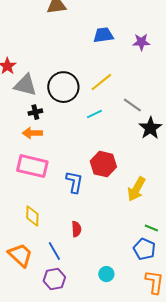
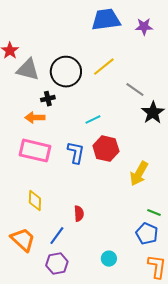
blue trapezoid: (103, 35) -> (106, 20), size x1.4
black cross: (35, 112) -> (48, 99), moved
cyan line: (94, 114) -> (93, 120), moved
blue L-shape: (74, 182) -> (76, 153), moved
blue line: (54, 251) -> (57, 236), turned 66

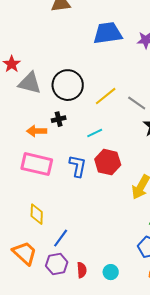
yellow line: (104, 67) -> (106, 96), moved
black cross: (48, 99) -> (59, 119), moved
red semicircle: (79, 214) -> (82, 270), moved
blue line: (57, 236) -> (61, 238), moved
purple hexagon: (57, 264) -> (57, 264), moved

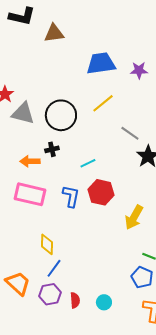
yellow line: (106, 96) -> (103, 103), moved
yellow diamond: (37, 214) -> (47, 244), moved

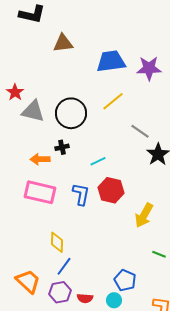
brown triangle: (54, 33) -> (63, 43), moved
purple star: (139, 70) -> (149, 68), size x1.4
blue pentagon: (142, 277) -> (125, 280), moved
red semicircle: (75, 300) -> (85, 298), turned 98

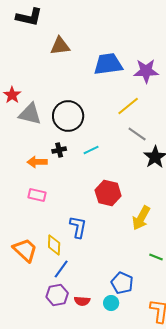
yellow line: (113, 101) -> (128, 106), moved
cyan line: (98, 161) -> (91, 150), moved
pink rectangle: (40, 192) -> (37, 195), size x0.6
blue L-shape: (81, 194) -> (78, 227), moved
orange trapezoid: (28, 281) -> (25, 250), moved

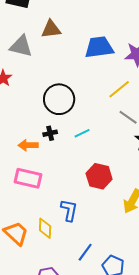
gray triangle: (30, 114) -> (21, 46), moved
pink rectangle: (37, 195) -> (28, 178), size x1.5
blue line: (61, 269) -> (85, 252), moved

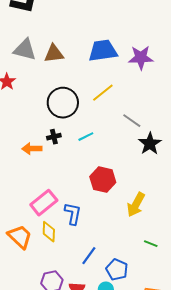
brown triangle: (51, 29) -> (54, 54), moved
yellow line: (119, 89) -> (103, 93), moved
pink rectangle: (28, 178) -> (44, 203), moved, turned -52

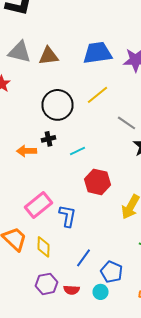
cyan line: (86, 137) -> (78, 151), moved
yellow diamond: (49, 232) -> (44, 247), moved

